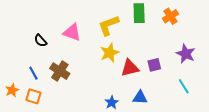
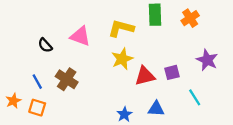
yellow L-shape: (109, 25) -> (121, 28), turned 35
cyan line: (184, 86) -> (195, 97), moved

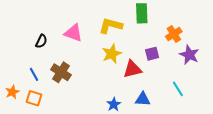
orange cross: (190, 18) -> (174, 34), moved
black semicircle: (45, 45) -> (41, 41), turned -112
purple square: (172, 72) -> (152, 54), moved

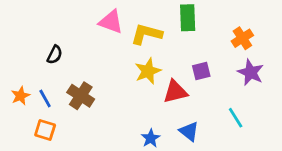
pink triangle: (73, 33) -> (111, 22), moved
orange cross: (174, 34) -> (242, 38), moved
orange star: (12, 92) -> (20, 96), moved
blue triangle: (143, 99) -> (189, 131), turned 35

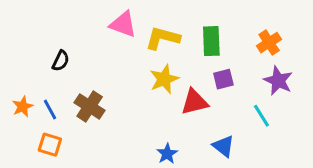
green rectangle: (188, 18) -> (211, 41), moved
cyan line: (236, 118) -> (261, 116), moved
blue triangle: (189, 131) -> (223, 146), moved

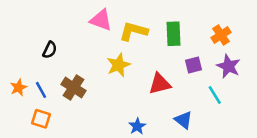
yellow star: (164, 79) -> (118, 65), moved
purple square: (223, 79) -> (194, 65), moved

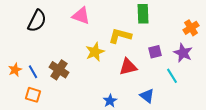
yellow L-shape: (134, 31) -> (120, 36), moved
green rectangle: (174, 34) -> (143, 14), moved
orange cross: (221, 35) -> (191, 28), moved
black semicircle: (50, 50) -> (37, 21), moved, size x1.6

